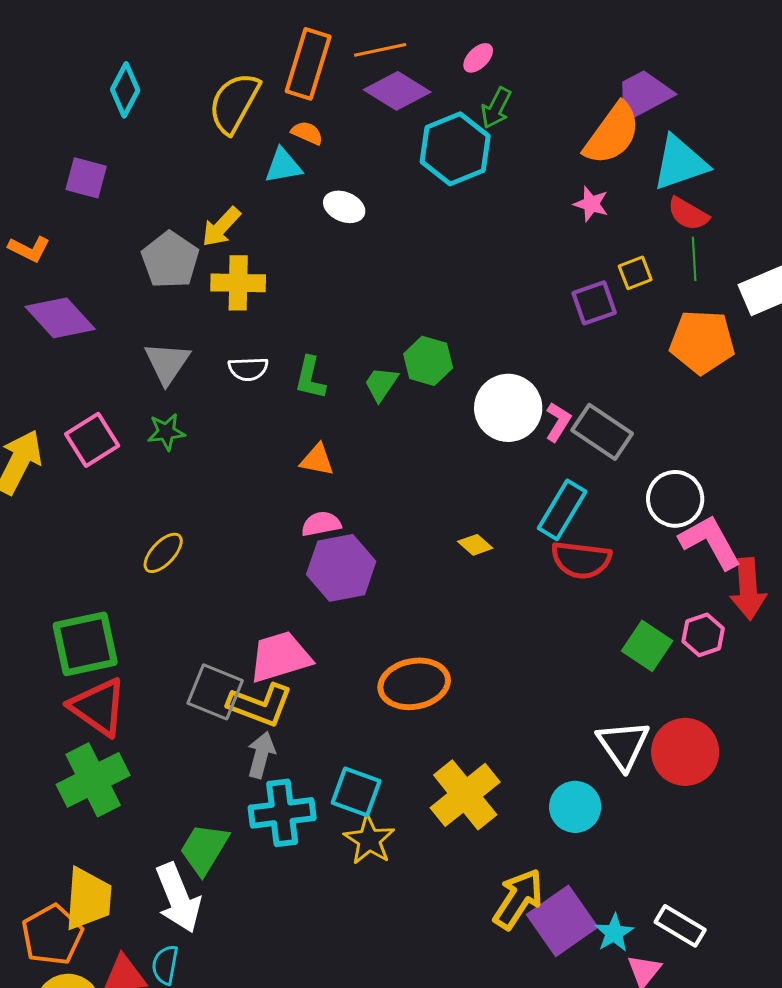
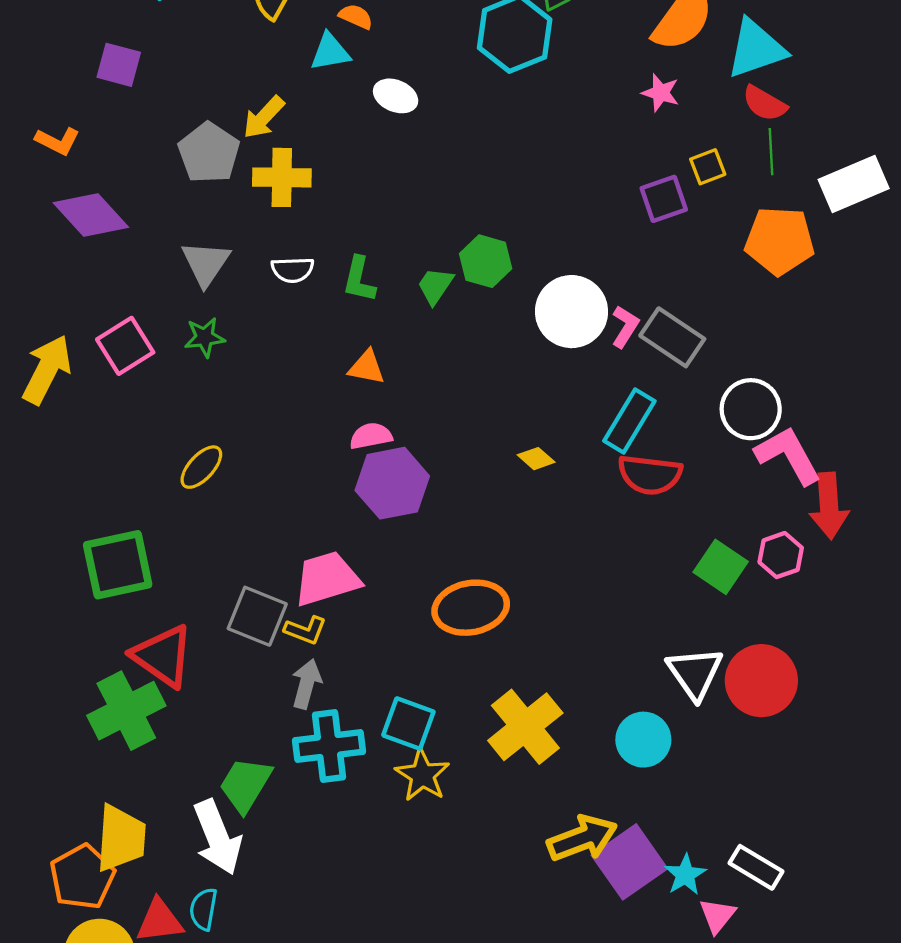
yellow L-shape: (260, 705) -> (305, 630), size x0.6
red triangle: (98, 707) -> (163, 656), moved
yellow arrow: (518, 899) -> (582, 838), turned 36

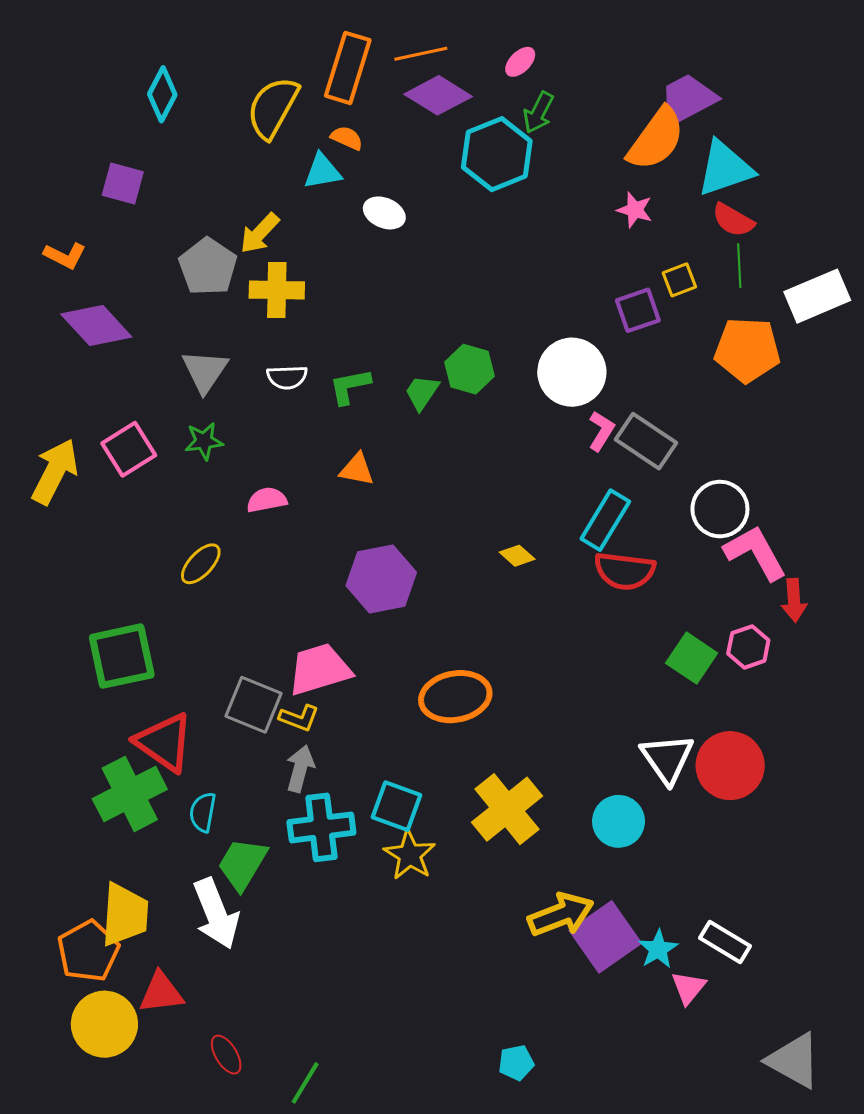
green L-shape: (359, 279) -> (350, 386), turned 66
white circle: (571, 312) -> (572, 372), moved
pink semicircle: (371, 436) -> (267, 500), moved
red arrow: (829, 506) -> (794, 600), size x0.7
cyan semicircle: (204, 909) -> (203, 812), moved

